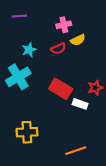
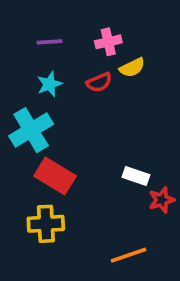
purple line: (19, 16) -> (49, 42), moved
red star: (95, 88) -> (162, 200), moved
red rectangle: (61, 89) -> (55, 176), moved

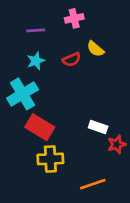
pink cross: (108, 42) -> (74, 18), moved
yellow semicircle: (132, 68) -> (95, 49), turned 66
yellow cross: (46, 224) -> (50, 159), moved

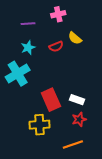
red rectangle: (40, 127) -> (51, 100), moved, turned 35
red star: (117, 144) -> (79, 119), moved

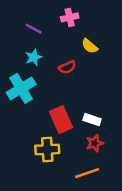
purple line: (28, 24) -> (34, 29), turned 32
red semicircle: (56, 46) -> (67, 67), moved

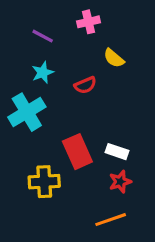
yellow cross: (47, 149) -> (44, 182), moved

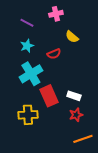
cyan cross: (27, 112) -> (31, 74), moved
orange line: (111, 220) -> (83, 139), moved

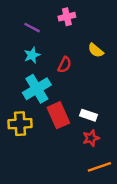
yellow semicircle: (72, 37) -> (96, 50), moved
red semicircle: (54, 54) -> (64, 65), turned -40
yellow cross: (28, 115) -> (20, 124), moved

